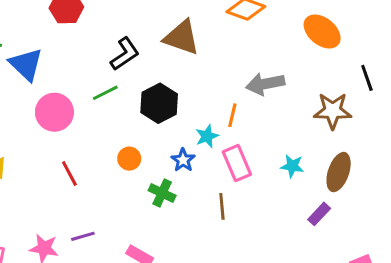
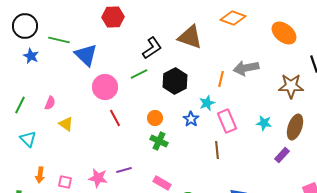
orange line: (232, 115) -> (221, 79), moved
red line: (69, 174) -> (115, 118), moved
green cross: (162, 193) -> (159, 141), moved

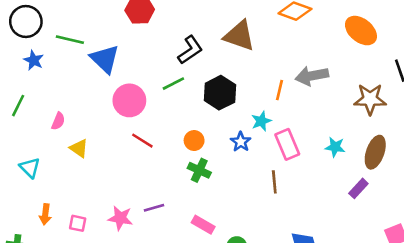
green line: (20, 105) -> (18, 106), moved
red line: (115, 118) -> (142, 141), turned -30

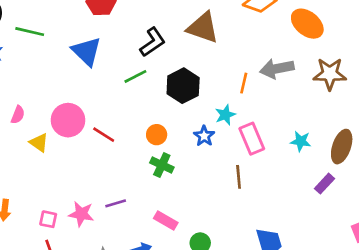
orange ellipse: (361, 31) -> (307, 24), moved
blue triangle: (105, 59) -> (87, 51), moved
brown star: (370, 99) -> (330, 74), moved
pink circle: (129, 100) -> (68, 120), moved
pink square: (78, 223) -> (48, 219), moved

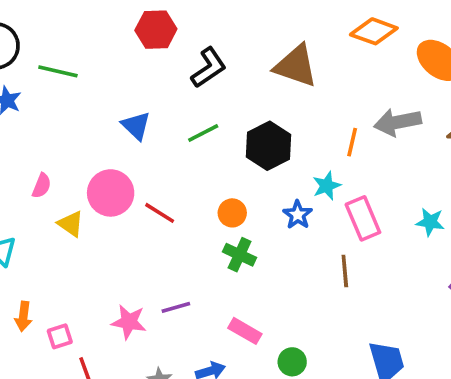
black L-shape: (153, 42) -> (209, 68), moved
blue triangle: (87, 51) -> (136, 126), moved, size x0.7
pink square: (48, 219) -> (60, 336), moved, turned -30

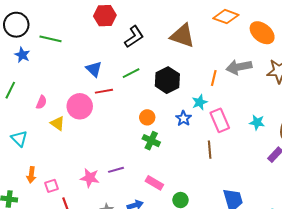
red line: (160, 213) -> (104, 91), moved, turned -42

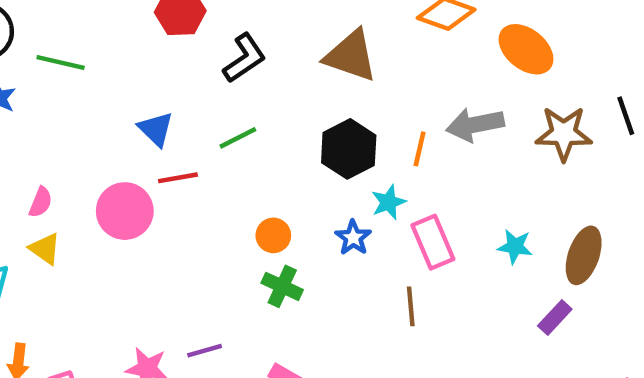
black hexagon: (167, 80) -> (349, 149), moved
yellow triangle: (58, 123) -> (45, 249), moved

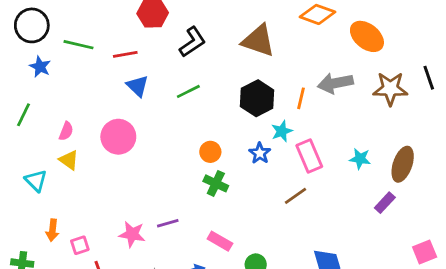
red line: (178, 178) -> (125, 54), moved
brown line: (411, 306) -> (296, 196), turned 60

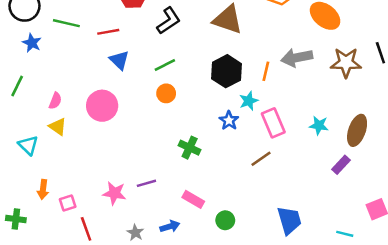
orange circle: (210, 152) -> (166, 93), moved

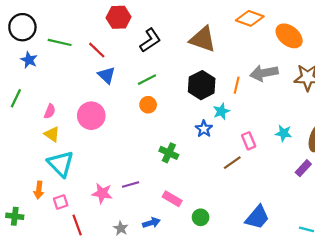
red line: (108, 32) -> (97, 50), turned 54
pink rectangle: (273, 123) -> (249, 141), moved, size x0.7
cyan triangle: (28, 145) -> (61, 164), moved, size x1.5
blue trapezoid: (289, 220) -> (257, 217), turned 56

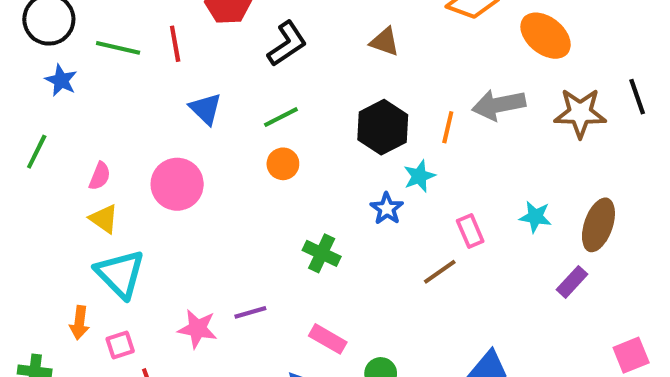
brown triangle: (203, 39) -> (385, 42), size x0.6
red line: (97, 50) -> (175, 44), moved, turned 36

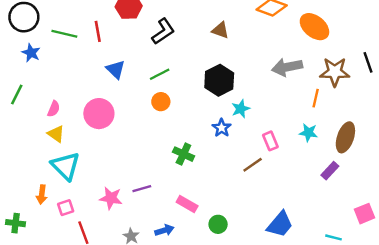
orange line: (448, 127) -> (316, 98), moved

